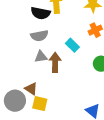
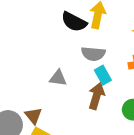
gray semicircle: (39, 36) -> (93, 54), moved
brown arrow: (55, 62) -> (96, 96), moved

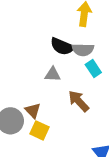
black semicircle: (74, 22) -> (62, 46), moved
brown arrow: (96, 96) -> (79, 101), moved, turned -55

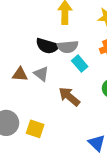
gray triangle: (53, 74) -> (41, 74), turned 42
brown triangle: (33, 111) -> (20, 74), moved, turned -35

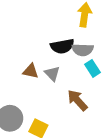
black semicircle: (47, 46) -> (62, 46), turned -35

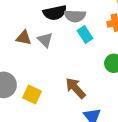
brown arrow: (77, 100) -> (75, 88), moved

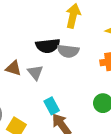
cyan rectangle: (85, 34) -> (52, 106), moved

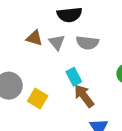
gray semicircle: (68, 51) -> (87, 43), moved

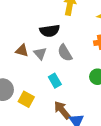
gray semicircle: (87, 43) -> (65, 53), turned 54
brown arrow: (84, 96) -> (62, 110), moved

